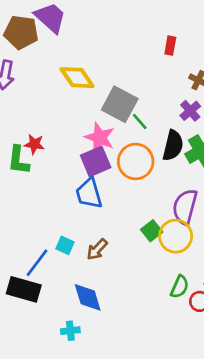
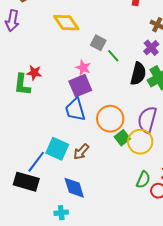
gray square: (120, 104) -> (98, 43), size x0.6
pink star: (100, 138) -> (83, 68), size x0.7
orange circle: (136, 161) -> (110, 119), moved
cyan square: (65, 245) -> (57, 149), size x1.6

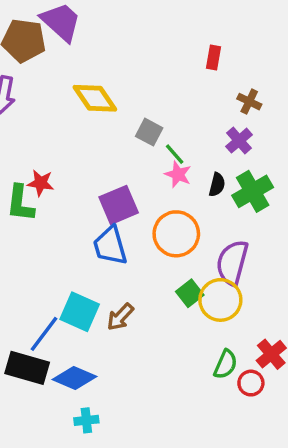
pink star: (83, 68) -> (178, 174), moved
black semicircle: (138, 74) -> (217, 185), size x0.6
orange circle: (110, 119) -> (176, 234), moved
blue diamond: (74, 188) -> (75, 378), moved, turned -50

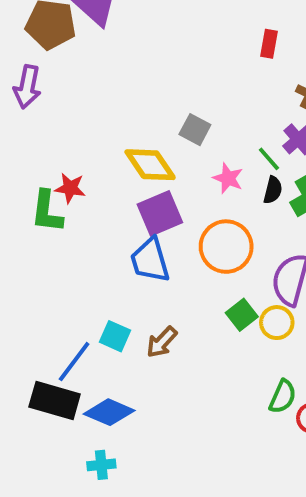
yellow diamond: (95, 98) -> (150, 165), moved
green line: (175, 154) -> (269, 159), moved
yellow circle: (220, 300) -> (277, 323), size x0.7
cyan square: (80, 312) -> (115, 336), size x0.7
cyan cross: (86, 420) -> (101, 465), moved

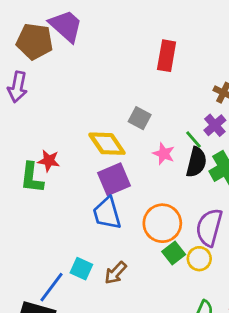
red rectangle: (269, 44) -> (167, 56), moved, size x1.5
black semicircle: (273, 190) -> (196, 162), size x1.5
orange circle: (226, 247) -> (162, 223), moved

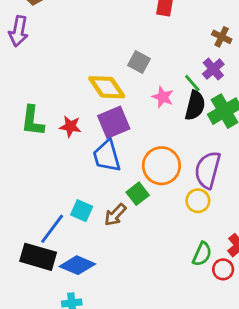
red star: (49, 161) -> (70, 126), moved
green square: (174, 253) -> (138, 194), moved

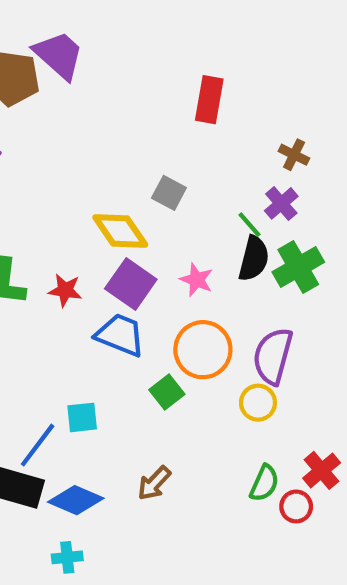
pink star: (163, 97) -> (197, 280), moved
purple square: (114, 122) -> (131, 284), turned -32
blue trapezoid: (107, 156) -> (120, 335), turned 128
cyan square: (82, 211) -> (82, 417), turned -30
brown arrow: (115, 215) -> (154, 483), moved

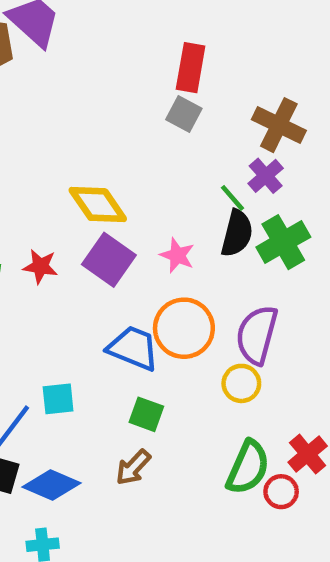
brown cross: (294, 155) -> (279, 125), size x1.6
gray square: (169, 193) -> (184, 114), moved
blue trapezoid: (120, 335) -> (133, 348), moved
green square: (167, 392) -> (146, 414), moved, turned -32
green semicircle: (264, 483) -> (248, 467), size x1.4

